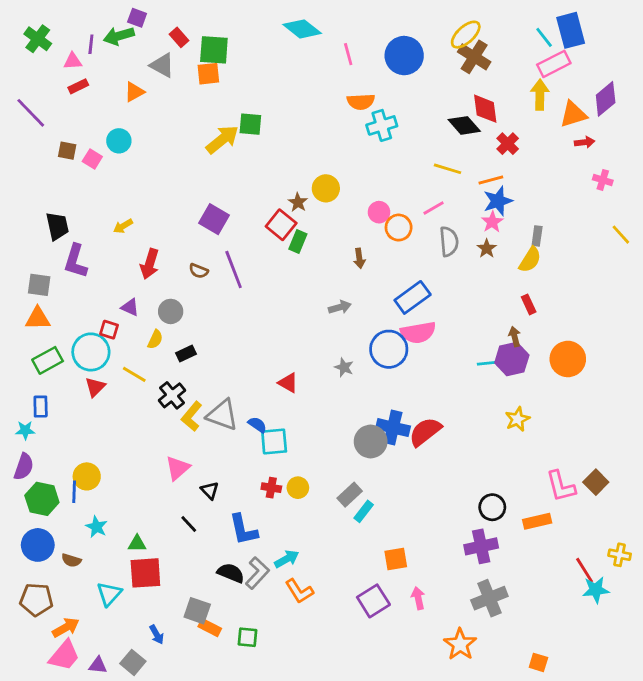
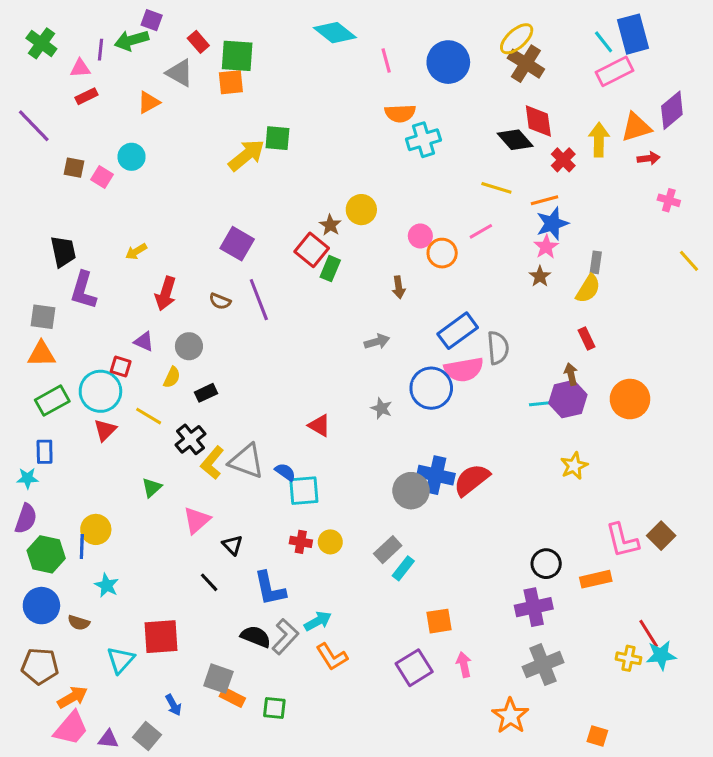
yellow arrow: (540, 95) -> (599, 140), moved
gray semicircle: (449, 242) -> (498, 348), moved
green triangle: (137, 544) -> (152, 488), moved, turned -42
yellow cross: (620, 555) -> (628, 658), moved

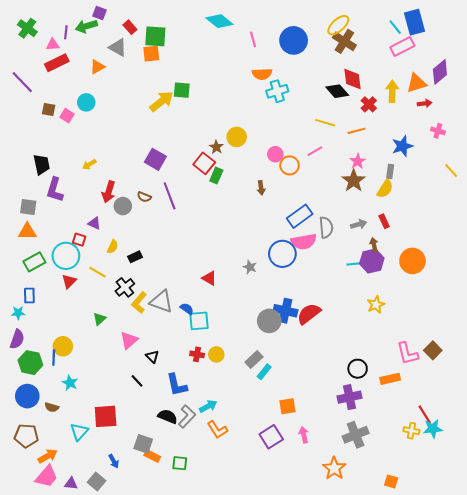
red rectangle: (86, 96) -> (57, 63), size x1.6
blue star: (552, 224) -> (402, 146), moved
brown star: (540, 276) -> (354, 181), size x1.6
gray arrow: (377, 342) -> (359, 224), moved
gray circle: (189, 346) -> (123, 206), moved

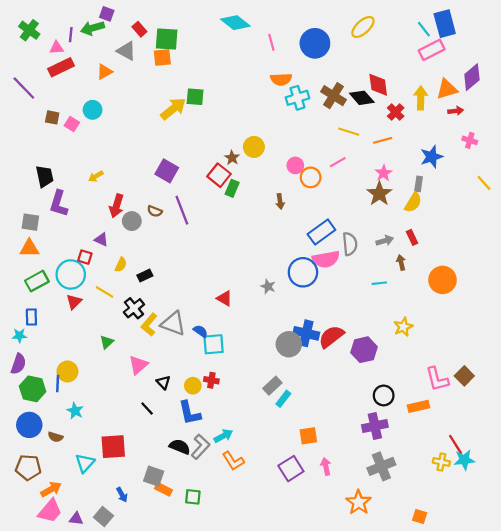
brown cross: (344, 41) -> (333, 96), moved
purple hexagon: (372, 261) -> (364, 350), moved
yellow circle: (216, 354) -> (193, 386), moved

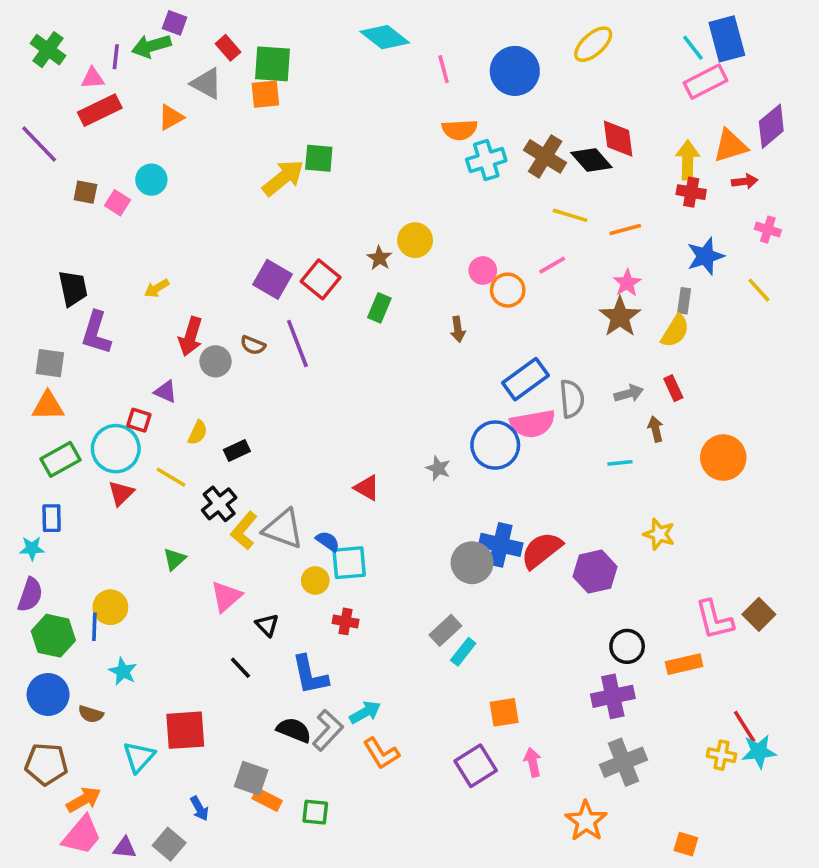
red cross: (396, 112) -> (691, 192), moved, turned -35
red square: (219, 175) -> (321, 279), moved
yellow line: (484, 183) -> (759, 290), moved
yellow star: (403, 327) -> (659, 534), turned -30
yellow circle: (193, 386) -> (315, 580), moved

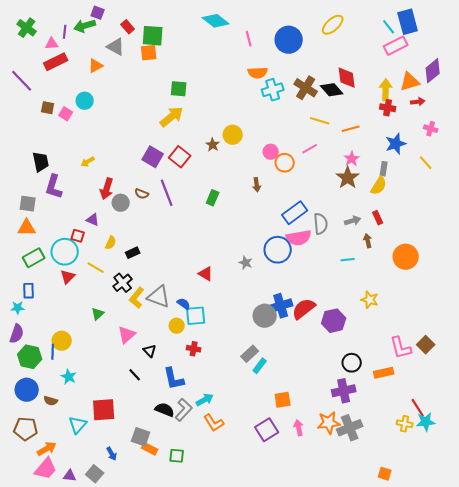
yellow arrow: (283, 178) -> (172, 117), moved
green rectangle: (379, 308) -> (213, 198), moved
blue cross: (501, 545) -> (281, 306), turned -30
orange star: (586, 821) -> (329, 423), moved, turned 30

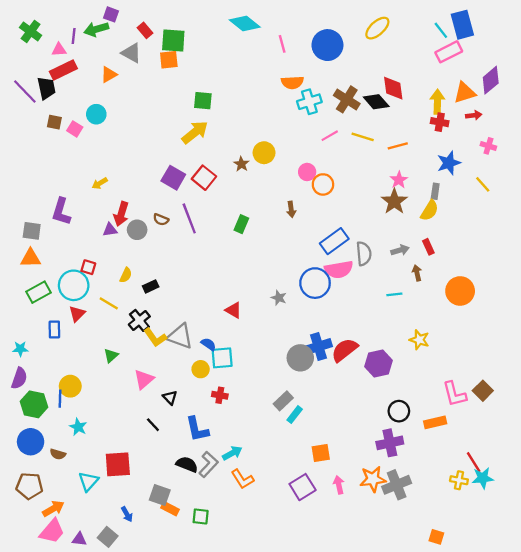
pink line: (310, 149) -> (330, 136), moved
black trapezoid: (41, 162) -> (46, 88), moved
purple triangle: (93, 220) -> (110, 230), moved, turned -32
blue rectangle: (29, 291) -> (54, 330), moved
yellow L-shape: (137, 298) -> (155, 337), turned -75

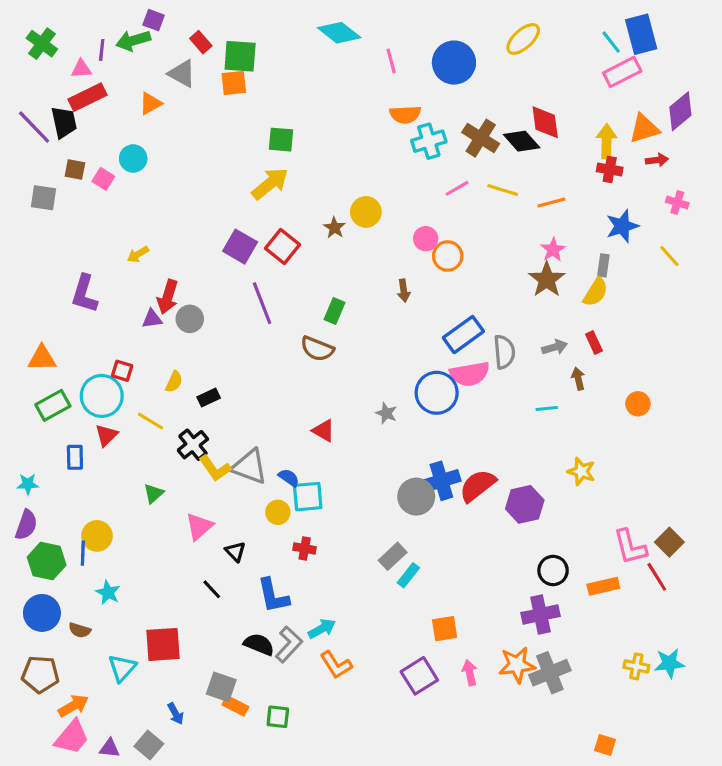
brown semicircle: (161, 220) -> (317, 349), moved, size x1.5
gray square: (32, 231) -> (44, 198), moved
orange circle: (460, 291) -> (638, 404), size x0.6
red line: (474, 462) -> (657, 577), moved

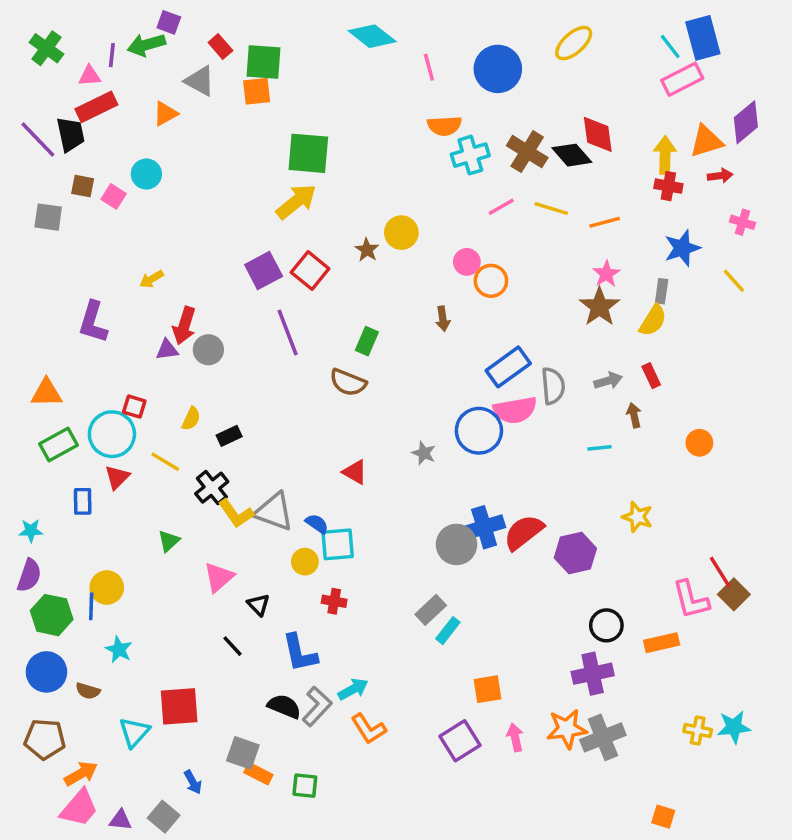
green square: (281, 140) -> (308, 153), size x1.5
purple square: (240, 247) -> (264, 270), turned 32
red line: (657, 577) -> (720, 572), moved

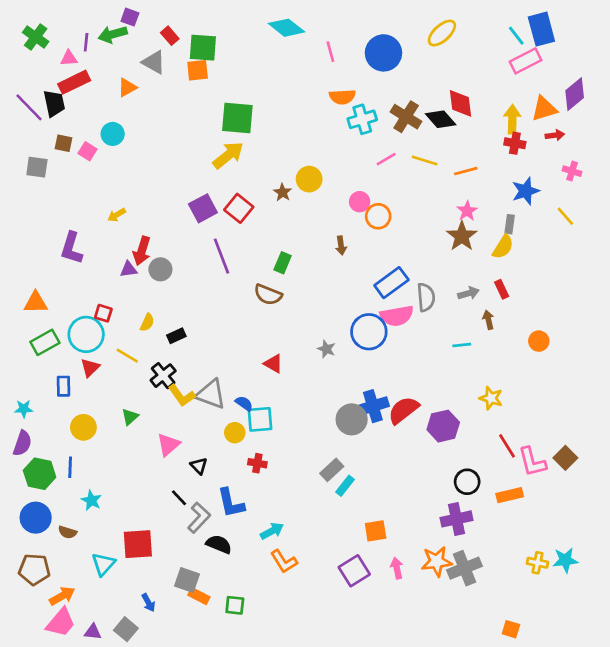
red line: (720, 572) -> (507, 446), moved
yellow circle: (107, 588) -> (83, 427), moved
gray L-shape: (317, 706) -> (199, 518), moved

